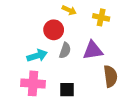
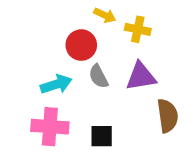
yellow cross: (101, 17) -> (138, 29), moved
gray semicircle: (65, 50) -> (99, 76), turned 133

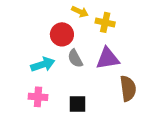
pink cross: (50, 127) -> (38, 97), size x0.7

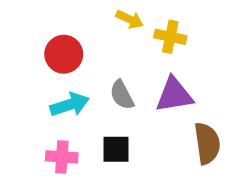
red circle: (62, 34) -> (64, 54), moved
black square: (78, 104) -> (116, 149), moved

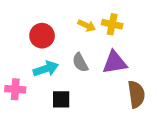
yellow arrow: (130, 19) -> (87, 25), moved
black square: (116, 149) -> (61, 99), moved
pink cross: (62, 157) -> (15, 89), moved

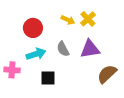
yellow cross: (112, 24) -> (88, 19), turned 35
brown semicircle: (136, 94) -> (107, 74), turned -125

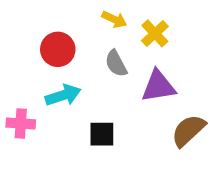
yellow arrow: (68, 20) -> (114, 19), moved
gray semicircle: (63, 49) -> (116, 63), moved
black square: (48, 78) -> (102, 134), moved

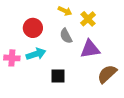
pink cross: (21, 123) -> (12, 58), moved

